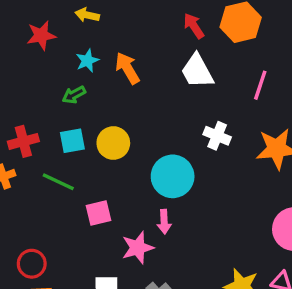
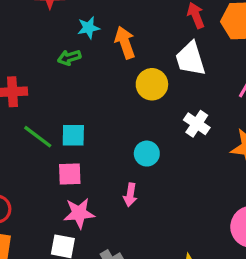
cyan square: (72, 141) -> (73, 135), moved
yellow circle: (113, 143) -> (152, 84), moved
cyan circle: (173, 176) -> (147, 154), size x0.6
pink star: (138, 248) -> (79, 213), moved

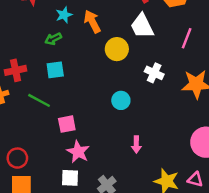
cyan square: (73, 135) -> (55, 70), moved
pink arrow: (130, 195) -> (136, 145), moved
pink star: (79, 213) -> (78, 152), turned -30

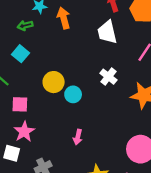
yellow circle: (117, 49) -> (54, 82), moved
cyan square: (55, 70) -> (21, 54), turned 35

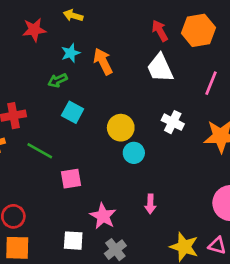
cyan square: (21, 54) -> (73, 112), moved
yellow circle: (54, 82) -> (121, 128), moved
pink star: (24, 132) -> (103, 216), moved

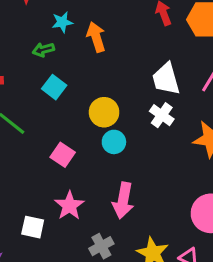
white trapezoid: (160, 68) -> (166, 79), moved
pink square: (71, 179) -> (63, 155), moved, turned 35
pink arrow: (150, 204) -> (123, 201), size x1.6
gray cross: (115, 250) -> (101, 246), moved

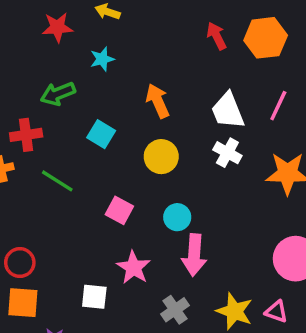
orange arrow: (96, 37) -> (158, 101), moved
green arrow: (43, 50) -> (58, 94), moved, size x1.4
cyan circle: (114, 142) -> (177, 217), moved

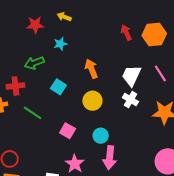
pink line: (278, 106) -> (160, 73), turned -60
white trapezoid: (228, 111) -> (131, 76), turned 45

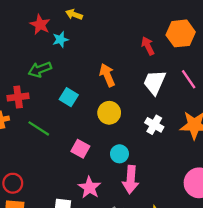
red star: (35, 25) -> (40, 25), turned 30
red arrow: (126, 33) -> (148, 46), moved
cyan star: (60, 44) -> (60, 39), moved
white cross: (130, 100) -> (154, 125), moved

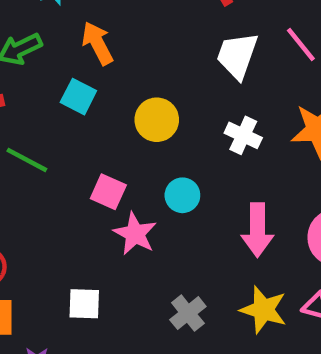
orange arrow: (107, 75) -> (97, 43), moved
pink arrow: (131, 180) -> (257, 230), moved
pink star: (89, 187) -> (135, 234), moved

